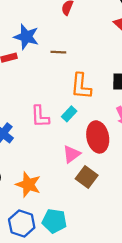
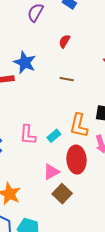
brown line: (58, 52) -> (67, 79), moved
orange L-shape: (81, 86) -> (79, 125), moved

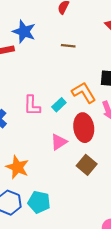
orange L-shape: (79, 125) -> (84, 93), turned 140
brown square: (62, 194) -> (87, 165), moved

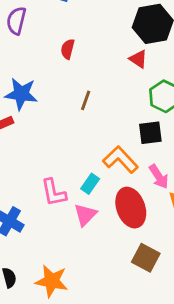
brown line: (68, 46) -> (86, 100), turned -64
pink triangle: (59, 142) -> (85, 215), moved

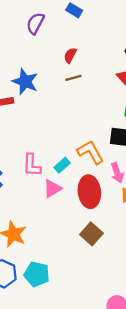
brown line: (86, 100) -> (73, 78), moved, turned 42

